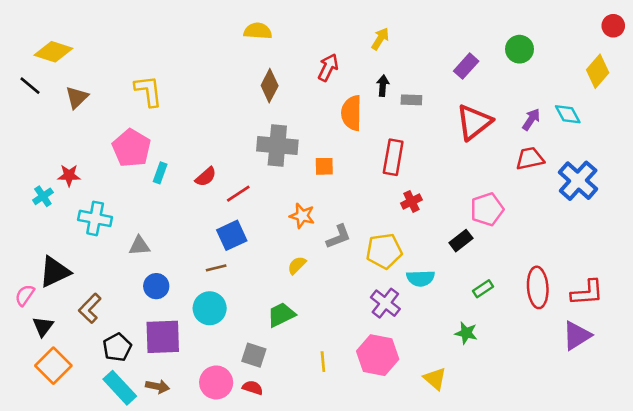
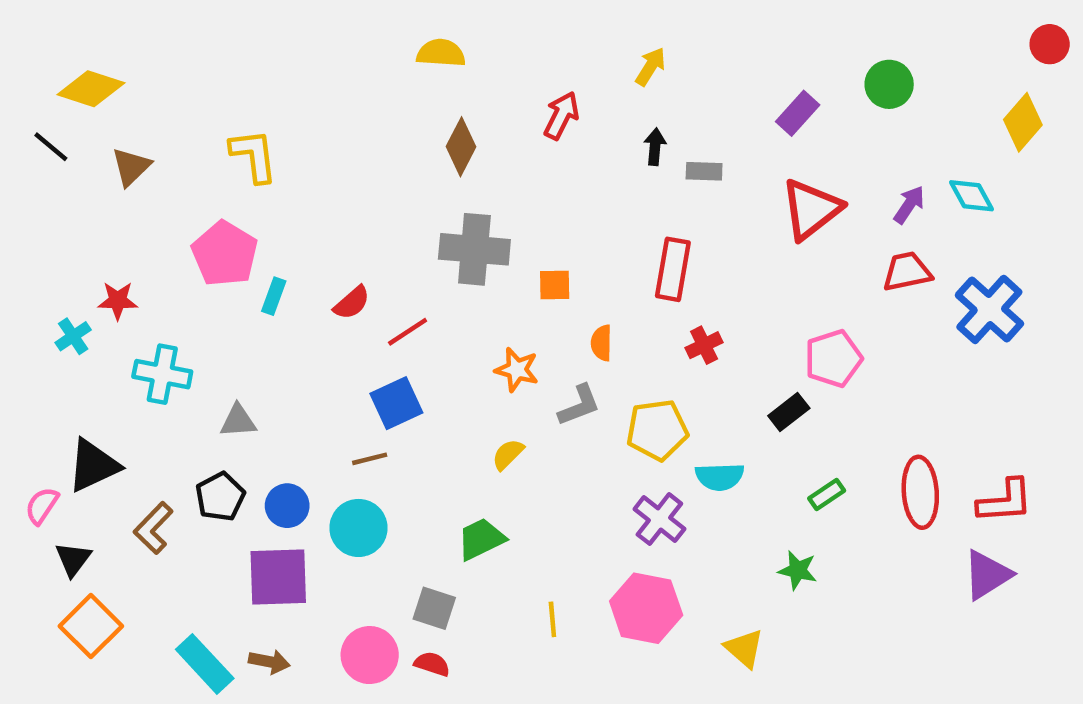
orange semicircle: (352, 113) -> (601, 343), moved, size x0.6
blue circle: (156, 286) -> (287, 506), moved
black pentagon: (117, 347) -> (220, 497), moved

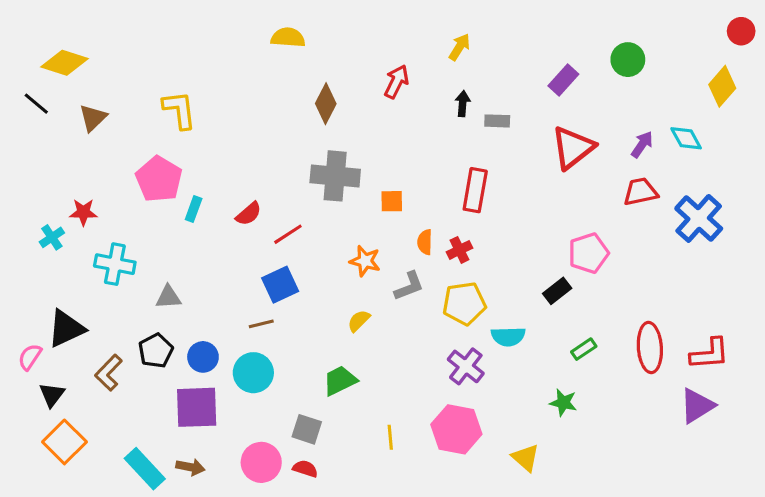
yellow semicircle: (441, 53) -> (288, 38), moved
red cross: (704, 345) -> (459, 250), moved

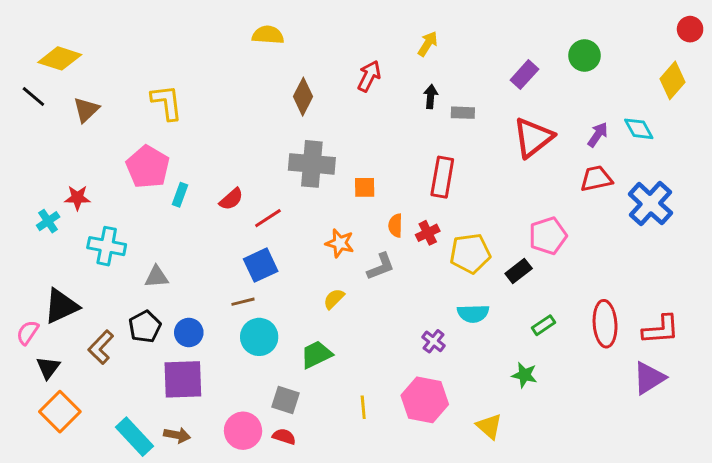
yellow pentagon: (464, 303) -> (470, 253), moved
purple cross: (466, 366) -> (434, 341), size x0.7
cyan circle: (253, 373) -> (259, 337), moved

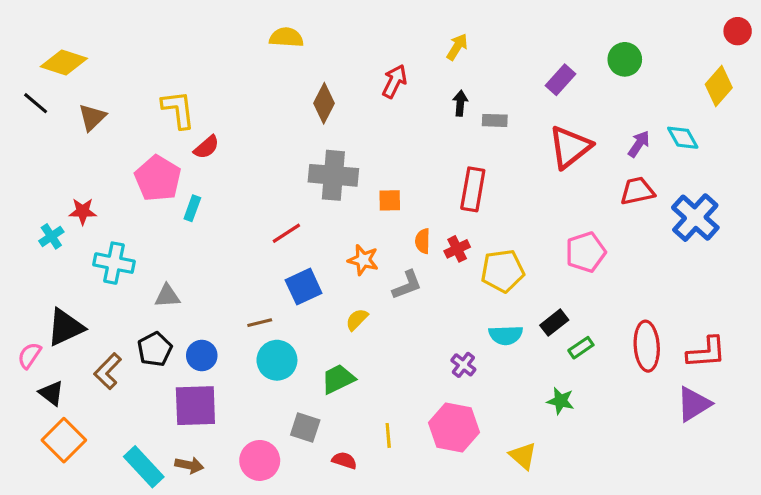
red semicircle: (231, 199) -> (206, 147), moved
blue square: (261, 265) -> (304, 287), moved
black rectangle: (519, 271) -> (554, 323), moved
black triangle: (48, 368) -> (51, 393), turned -30
red semicircle: (284, 437) -> (344, 460), moved

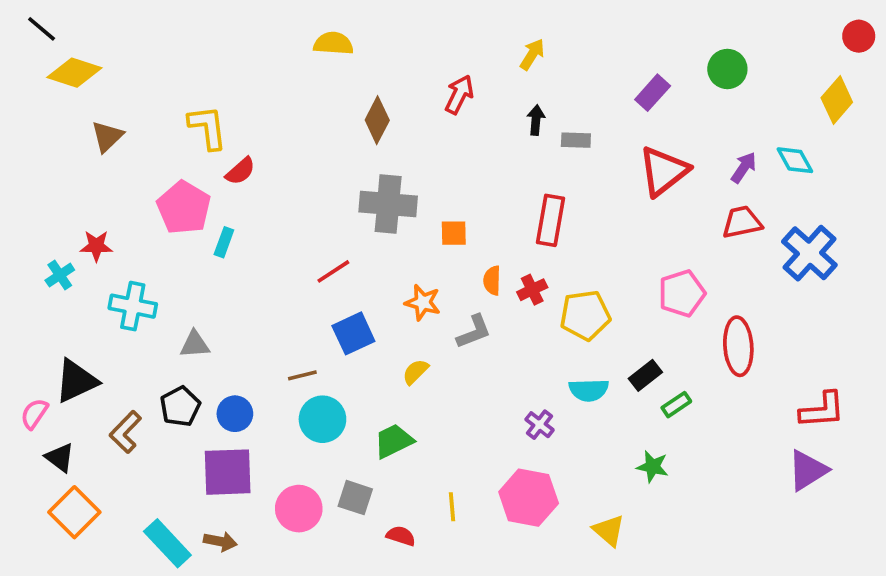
black line: (36, 103) -> (42, 29), moved
red ellipse: (647, 346) -> (738, 346), moved
pink circle: (260, 460) -> (299, 509), moved

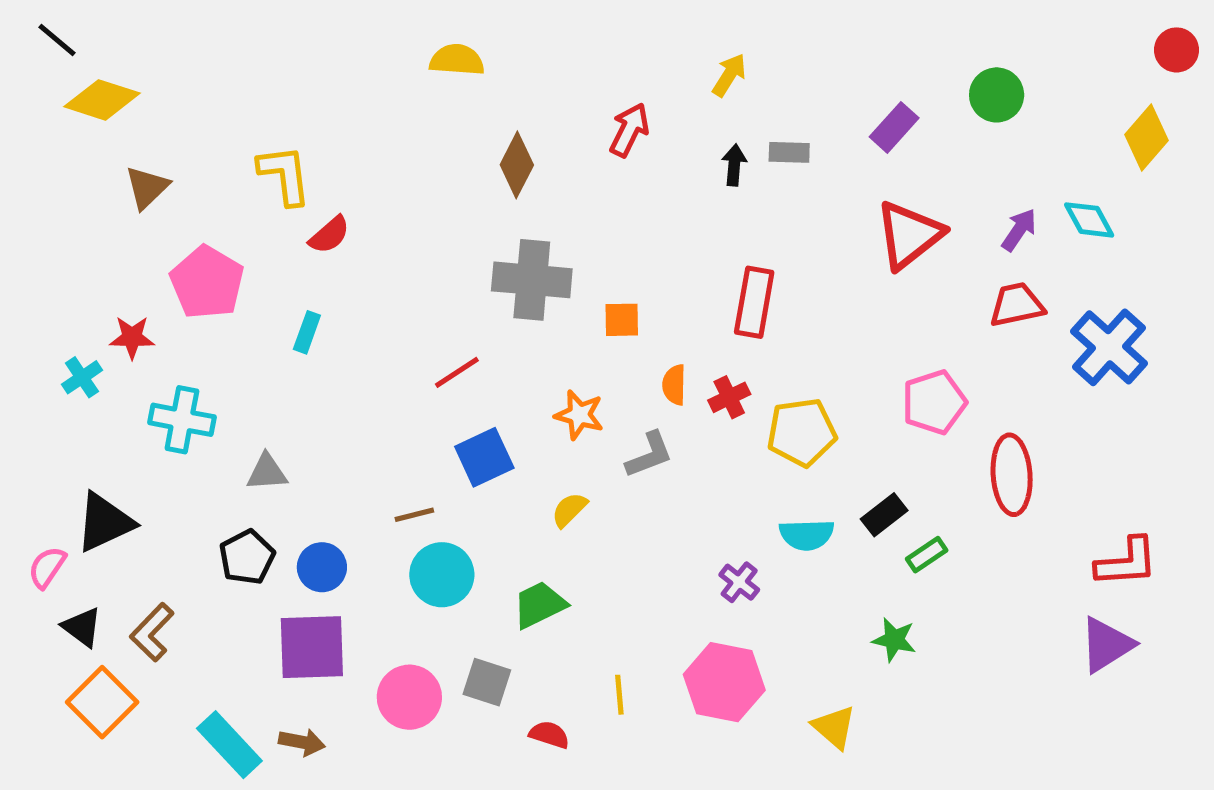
gray rectangle: (576, 140) -> (789, 152), moved
pink pentagon: (184, 208) -> (207, 282), moved
brown L-shape: (125, 432) -> (152, 632), moved

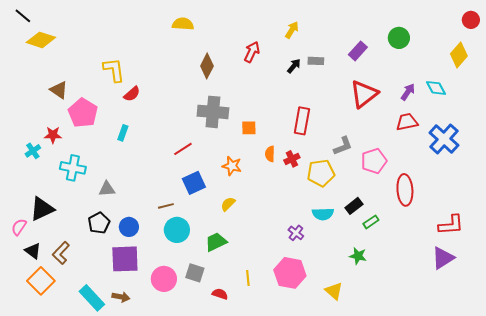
black arrow: (734, 165) -> (294, 66), turned 35
brown triangle: (147, 187) -> (59, 90), moved, turned -42
gray L-shape: (649, 455) -> (343, 146), moved

